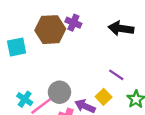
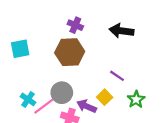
brown hexagon: (50, 30) -> (70, 52), moved

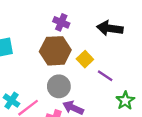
gray circle: (62, 93) -> (59, 86), moved
yellow square: (105, 97) -> (85, 59), moved

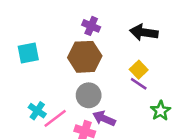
yellow square: (85, 59) -> (139, 70), moved

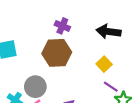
purple line: (139, 84) -> (111, 87), moved
gray circle: (89, 95) -> (35, 87), moved

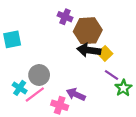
black arrow: (109, 32) -> (89, 50), moved
brown hexagon: (57, 53) -> (88, 31), moved

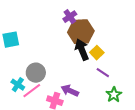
purple cross: (65, 17) -> (70, 17), moved, turned 32
black arrow: (89, 50) -> (82, 50), turned 60
green star: (123, 88) -> (114, 95), moved

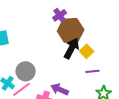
black arrow: (82, 50) -> (72, 48), turned 50
purple line: (103, 73) -> (93, 71), turned -40

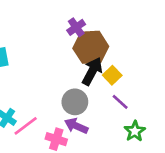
gray circle: (26, 71) -> (75, 102), moved
purple line: (93, 71) -> (120, 102), turned 48

